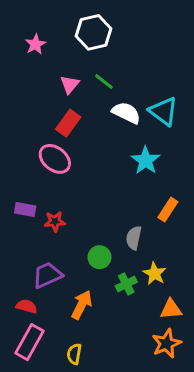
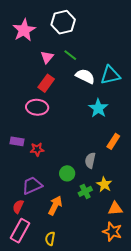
pink star: (35, 44) -> (24, 30), size x1.6
cyan triangle: (163, 111) -> (110, 75), turned -50
pink ellipse: (55, 159) -> (37, 107), turned -35
red semicircle: (27, 306) -> (18, 207), turned -80
orange star: (166, 344) -> (112, 232), turned -30

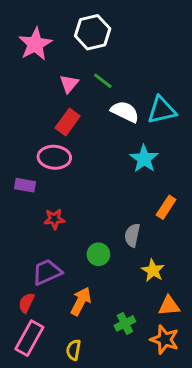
purple rectangle: (17, 141) -> (25, 185), moved
green cross: (85, 191) -> (125, 323), moved

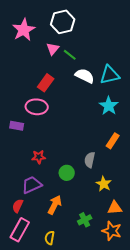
pink triangle: (69, 84) -> (53, 49), moved
cyan star: (144, 159) -> (109, 106), moved
red star: (54, 219) -> (39, 157), moved

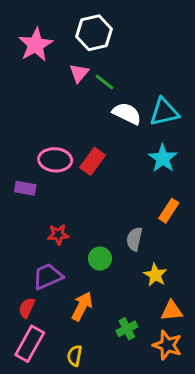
red rectangle: (46, 83) -> (93, 161), moved

